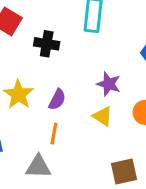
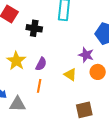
purple star: (109, 84) -> (86, 55), moved
gray triangle: (38, 167) -> (18, 104), moved

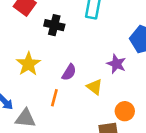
purple semicircle: (41, 64) -> (69, 72), moved
orange circle: (98, 72) -> (125, 111), moved

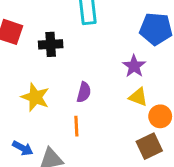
purple star: (116, 64) -> (134, 66), turned 30
yellow triangle: (95, 87) -> (138, 97), moved

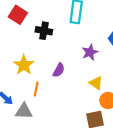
purple star: (134, 66) -> (90, 52), moved
orange line: (76, 126) -> (36, 89), moved

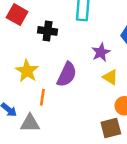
purple semicircle: (59, 70) -> (67, 74), size x1.5
yellow triangle: (96, 83) -> (110, 77), moved

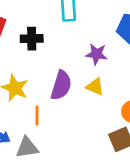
purple star: (101, 52) -> (96, 54), turned -30
yellow triangle: (110, 77) -> (95, 87), moved

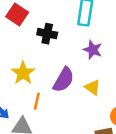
purple star: (96, 54) -> (93, 50), moved

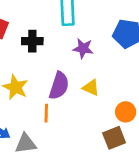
orange line: (37, 101) -> (46, 113), moved

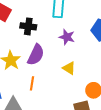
purple semicircle: (59, 86) -> (36, 55), moved

